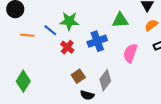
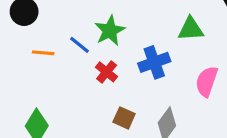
green star: (69, 21) -> (110, 31), turned -30
brown square: (78, 76) -> (124, 118), turned -32

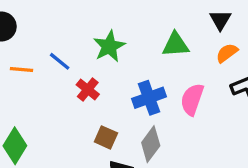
green star: (110, 31) -> (109, 46), moved
blue cross: (154, 62) -> (149, 98), moved

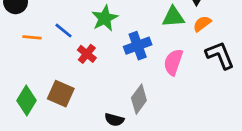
green triangle: (176, 45) -> (173, 17), moved
blue cross: (149, 98) -> (138, 46), moved
brown square: (106, 137) -> (61, 94), moved, size x1.4

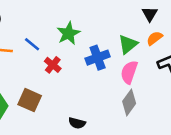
green triangle: (173, 17) -> (128, 44), moved, turned -35
gray diamond: (139, 99) -> (129, 102), moved

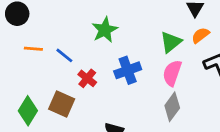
blue line: (32, 44) -> (64, 55), moved
blue cross: (98, 58) -> (128, 70), moved
red cross: (53, 65) -> (87, 78), moved

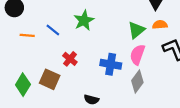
orange semicircle: (200, 35) -> (160, 25), turned 32
blue line: (64, 55) -> (53, 30), moved
blue cross: (128, 70) -> (111, 64), moved, turned 30

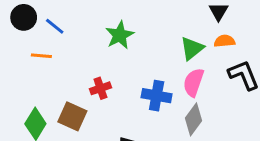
blue line: (53, 30) -> (55, 26), moved
red cross: (70, 59) -> (100, 88), turned 32

